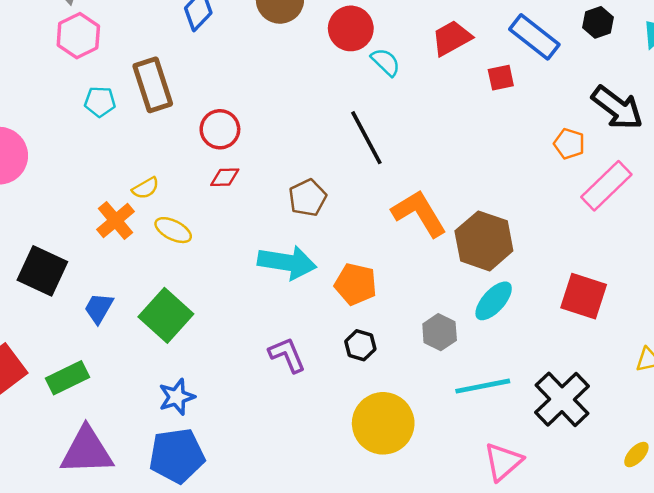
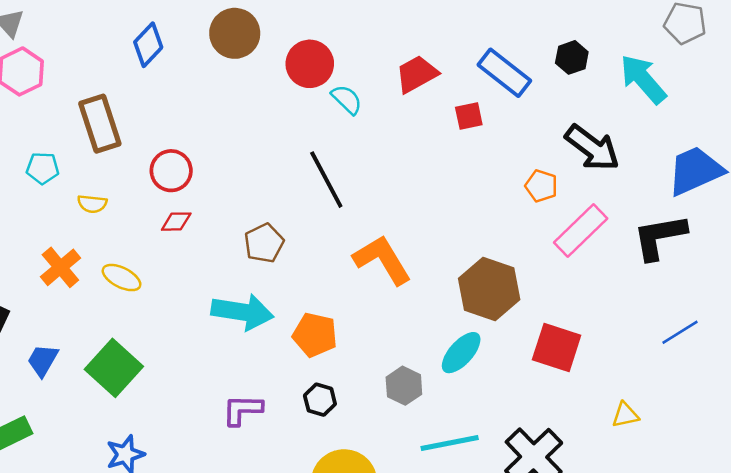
cyan pentagon: (100, 102) -> (43, 168), moved
yellow semicircle: (146, 188) -> (92, 204), moved, turned 36
brown hexagon: (484, 241) -> (489, 289), moved
purple L-shape: (287, 355) -> (242, 410), turned -66

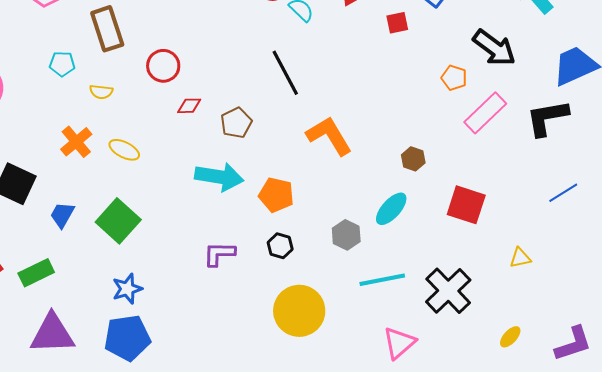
red diamond: (176, 222) -> (189, 106), moved
brown hexagon: (489, 289) -> (413, 159), size x0.5

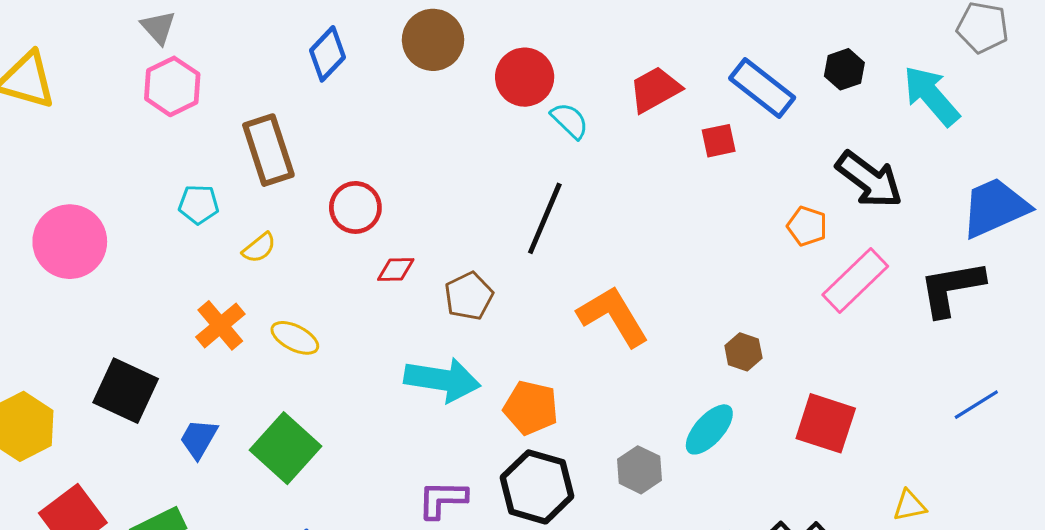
black line: (285, 73) -> (545, 218), turned 51
yellow semicircle: (101, 92) -> (259, 248), turned -45
black hexagon: (280, 246) -> (537, 487), size x1.8

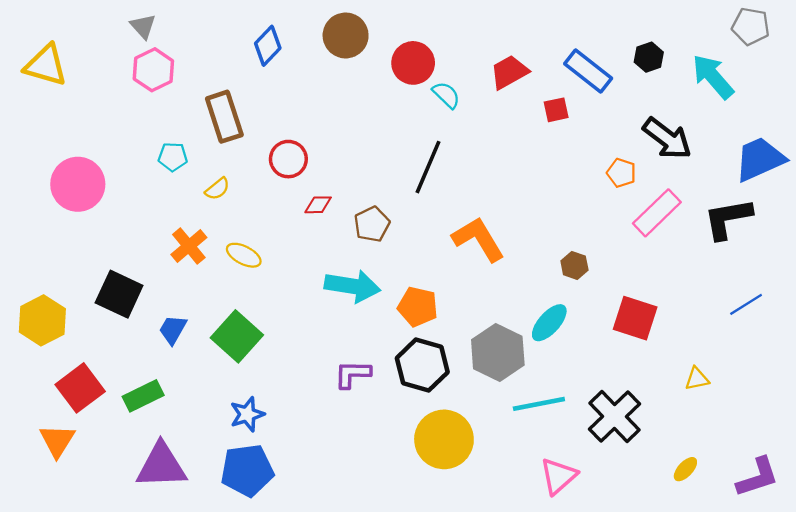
gray hexagon: (639, 470) -> (498, 352), size x1.6

